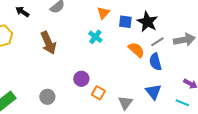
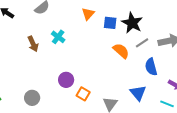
cyan cross: (95, 37) -> (58, 37), moved
brown arrow: (48, 43) -> (33, 44), size x0.7
blue semicircle: (155, 62) -> (151, 67), moved

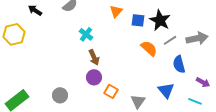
brown arrow: (33, 44) -> (94, 57), moved

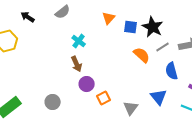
brown arrow: (94, 57) -> (77, 64), moved
orange square: (111, 91) -> (104, 98), turned 32

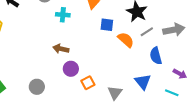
blue square: (131, 27) -> (107, 25), moved
cyan cross: (79, 41) -> (63, 15), moved, turned -32
brown arrow: (77, 64) -> (61, 49), turned 126

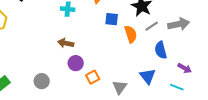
orange semicircle: (126, 40) -> (131, 34), turned 30

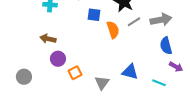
blue semicircle: (161, 50) -> (166, 46), moved
purple arrow: (185, 68) -> (176, 67), moved
blue triangle: (148, 76) -> (130, 72), turned -36

